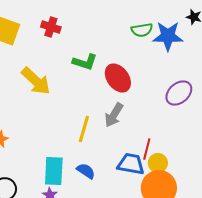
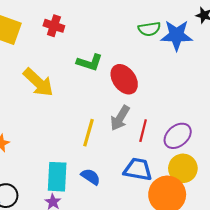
purple ellipse: (179, 93) -> (178, 136), moved
red line: (147, 149) -> (143, 131), moved
yellow circle: (158, 163) -> (183, 168), moved, size x1.4

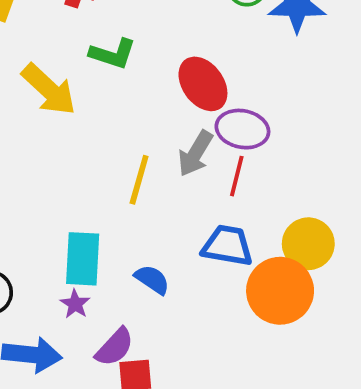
green L-shape: (90, 62) -> (113, 54), moved
purple ellipse: (178, 136) -> (242, 129), moved, turned 52
blue semicircle: (91, 177) -> (152, 279), moved

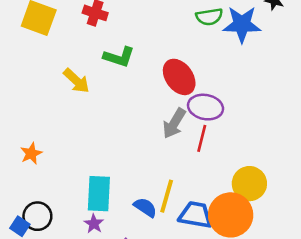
yellow arrow: (49, 90) -> (76, 81), size x0.7
yellow line: (139, 180) -> (167, 196), moved
blue trapezoid: (227, 246) -> (195, 215), moved

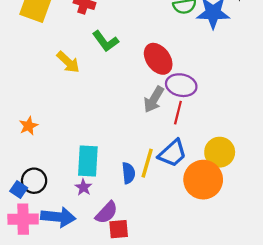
green L-shape: (119, 57) -> (105, 41), turned 36
blue semicircle: (145, 207) -> (128, 173), turned 50
blue trapezoid: (195, 215) -> (172, 153), moved, turned 128

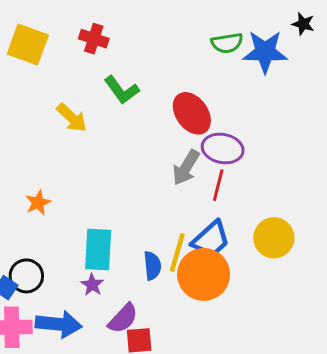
orange star: (29, 126) -> (38, 203), moved
orange circle: (203, 180) -> (204, 274), moved

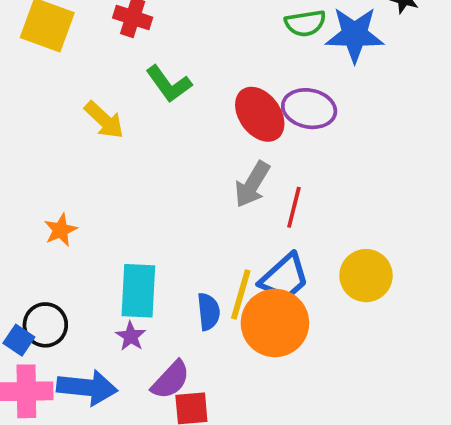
purple ellipse: (223, 148) -> (309, 109), moved

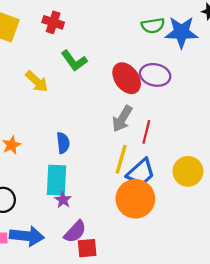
yellow line: (241, 295) -> (121, 159), moved
blue semicircle: (209, 312) -> (63, 143), moved
purple star: (131, 336) -> (63, 200), moved

